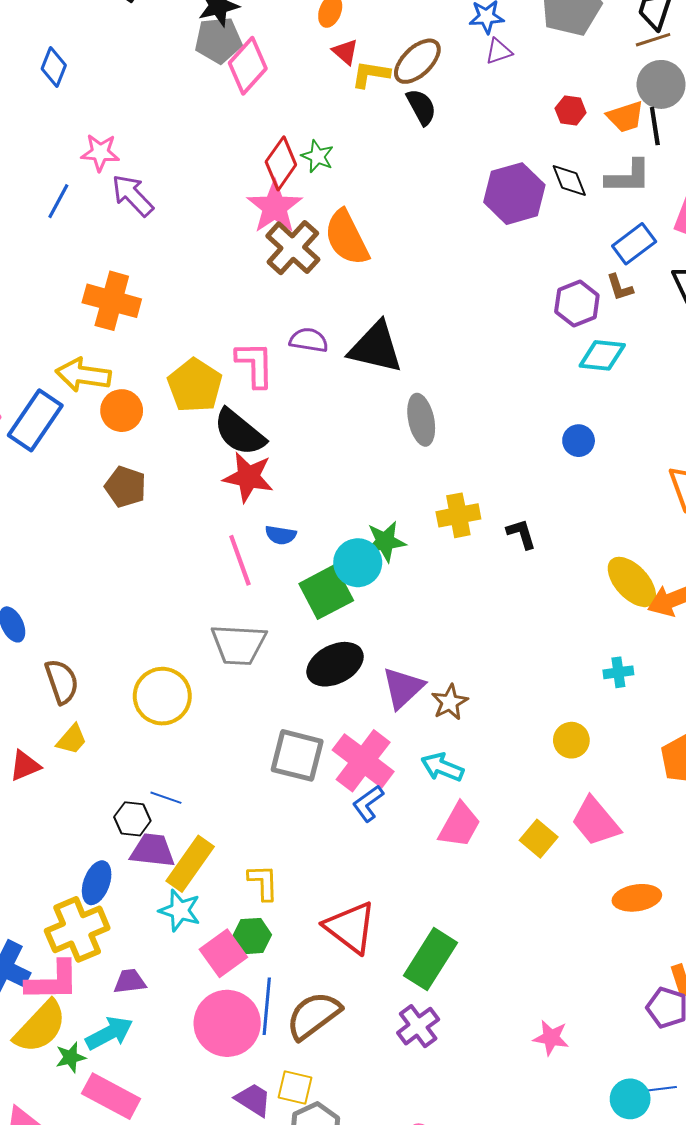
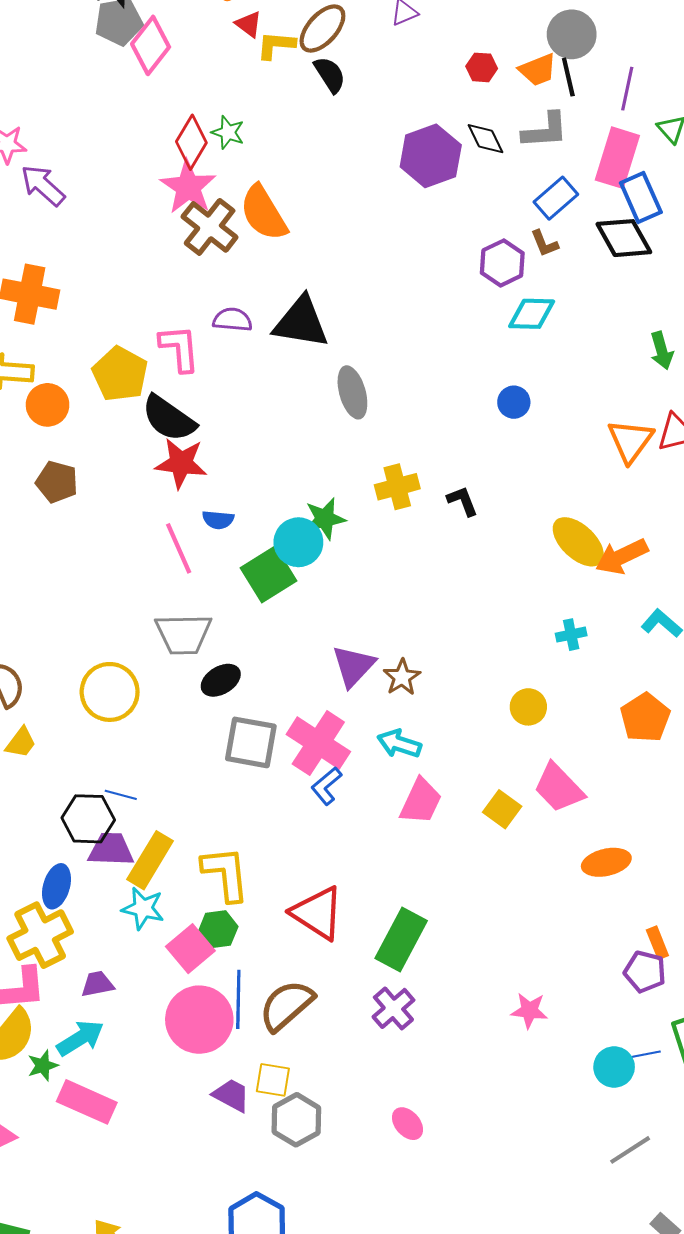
black ellipse: (335, 664) -> (221, 680), moved, size x0.7
black hexagon: (132, 819) -> (88, 819), size x1.4
yellow L-shape: (263, 882) -> (226, 874), size x1.5

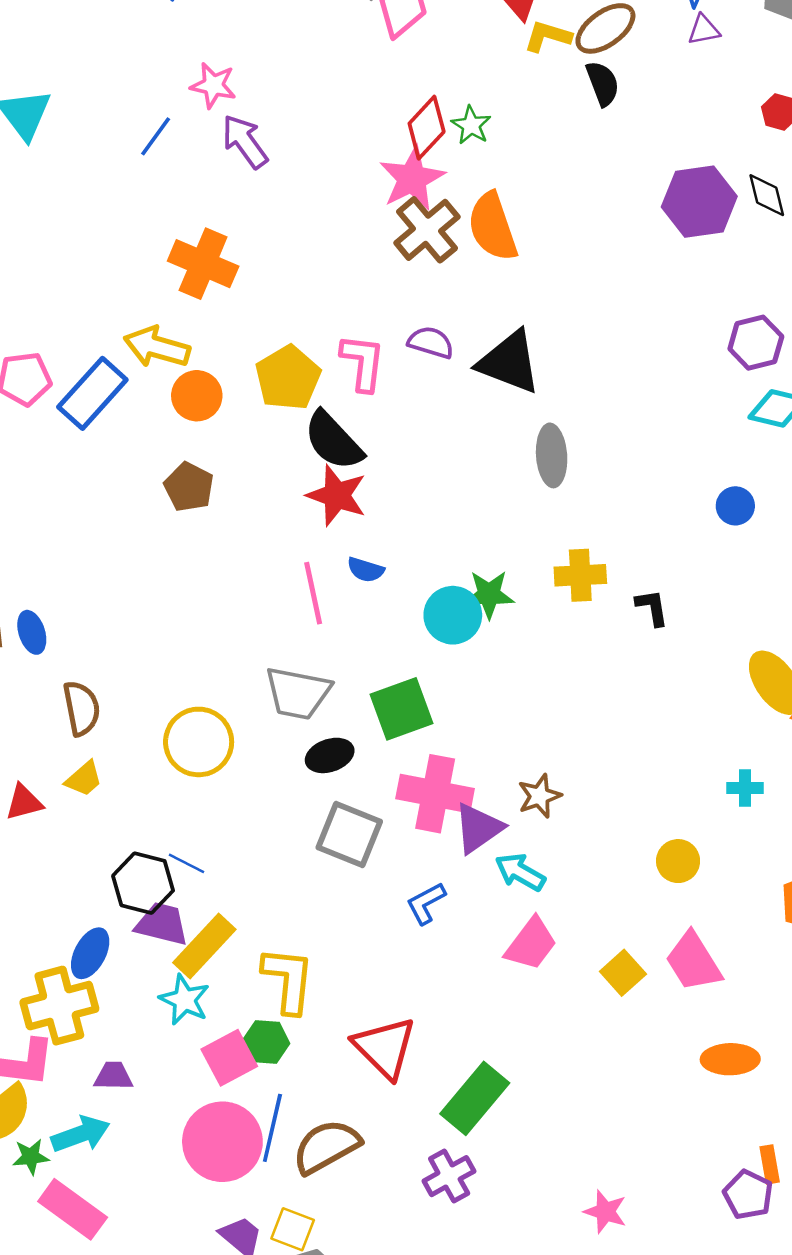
green square: (268, 574) -> (401, 709), moved
purple triangle: (353, 666) -> (478, 828), moved
pink cross: (318, 743) -> (435, 794), moved, turned -34

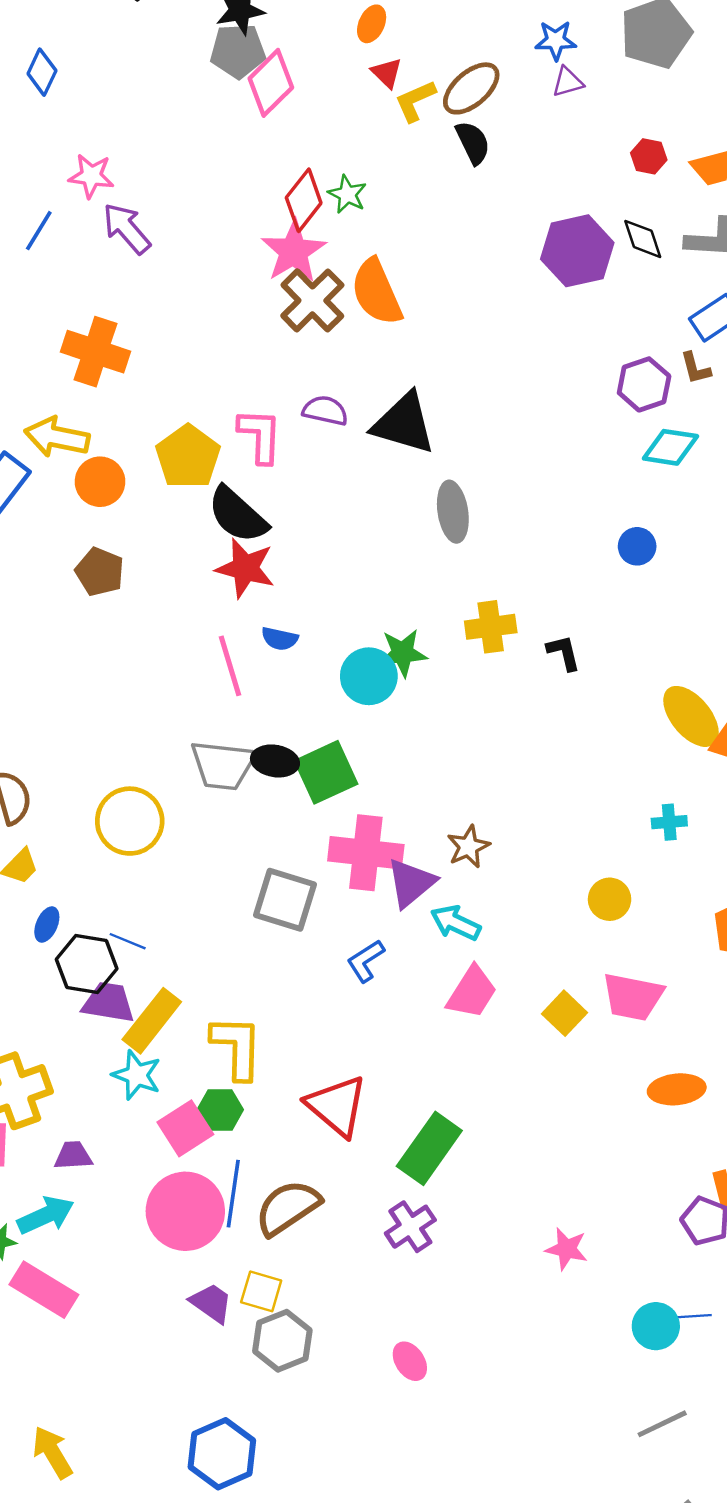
yellow L-shape: (548, 36) -> (415, 101), turned -36
black ellipse: (330, 755) -> (275, 761), moved, turned 33
blue ellipse: (90, 953) -> (47, 924), moved, size x0.7
pink trapezoid: (693, 962) -> (633, 997), turned -42

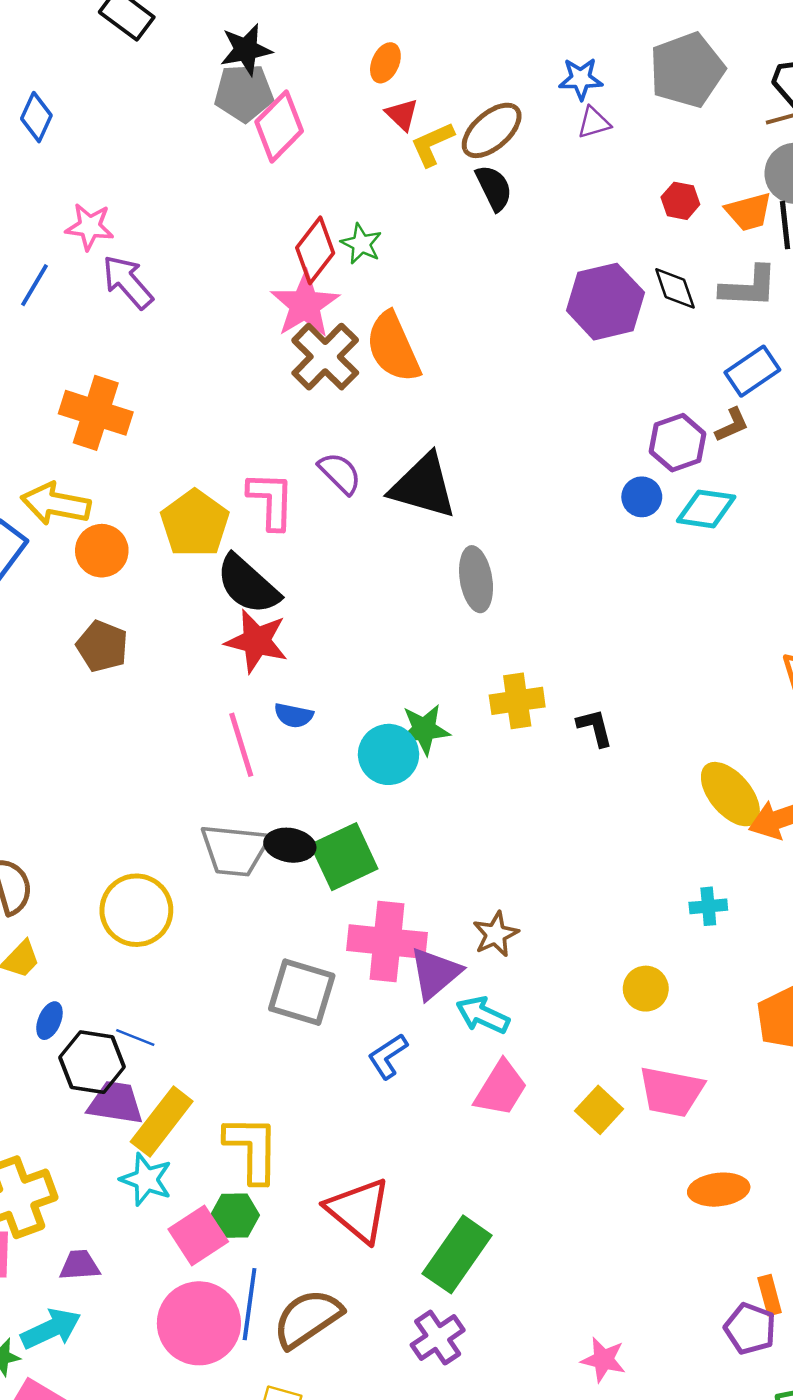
brown L-shape: (695, 368) -> (732, 425), turned -99
purple semicircle: (325, 411) -> (340, 473), turned 33
blue circle: (637, 546) -> (642, 497), moved

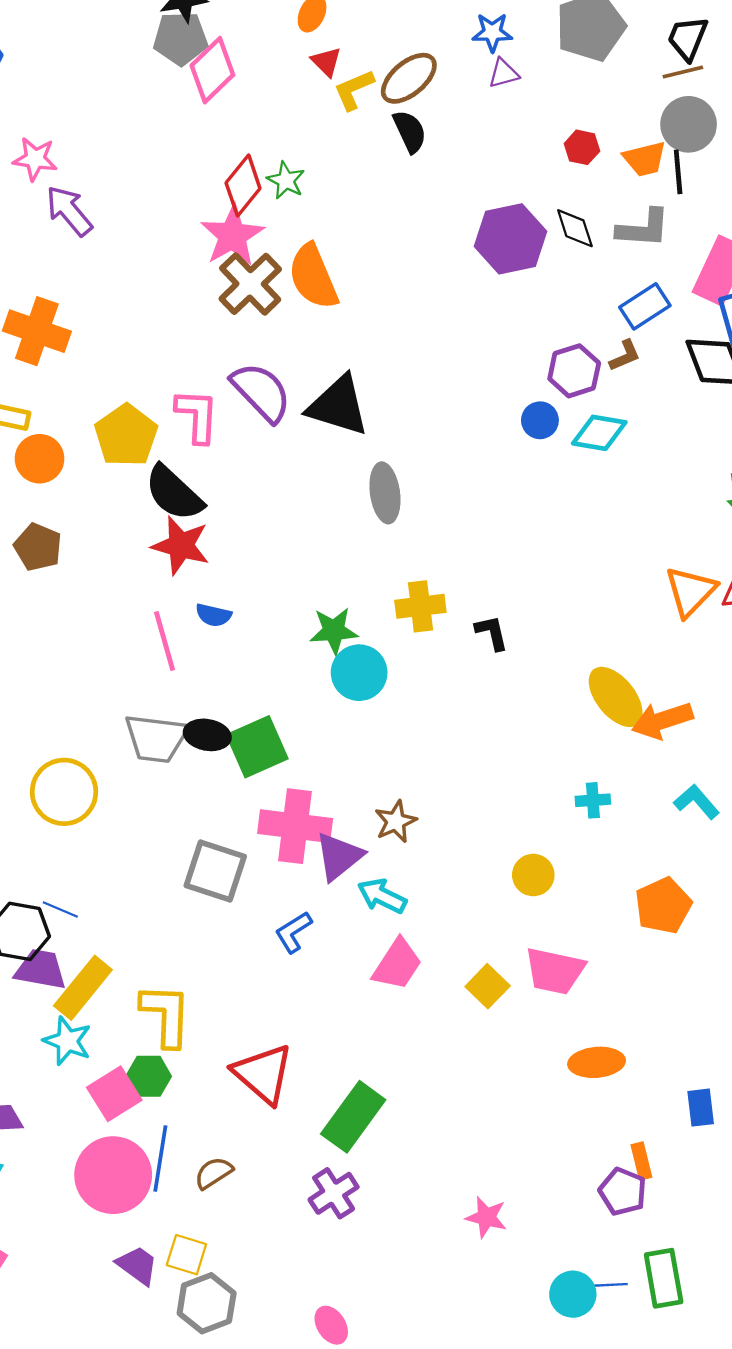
purple semicircle: (340, 473) -> (261, 392), size x1.5
cyan circle: (389, 754) -> (359, 673), moved
brown semicircle: (307, 1318) -> (214, 1173), size x0.6

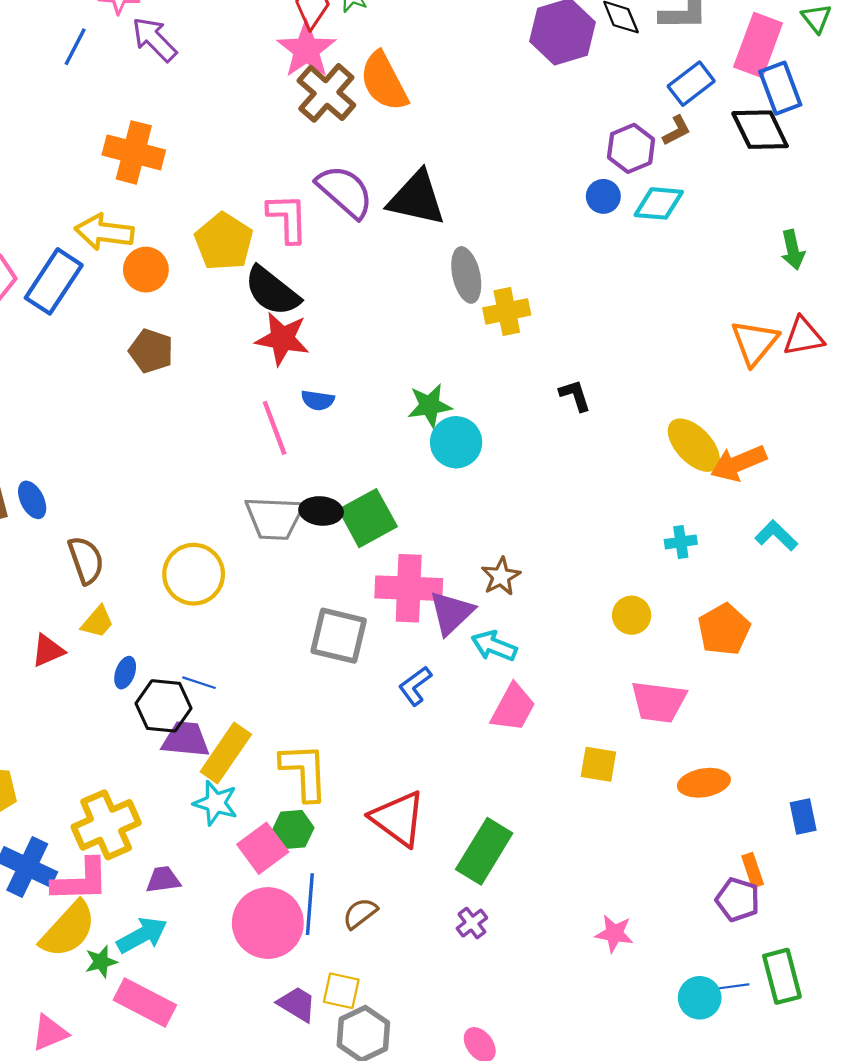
yellow cross: (420, 606) -> (507, 311), moved
orange pentagon: (663, 906) -> (724, 629), moved
yellow square: (488, 986) -> (598, 764), moved, turned -30
purple cross: (334, 1193) -> (472, 923), size x0.7

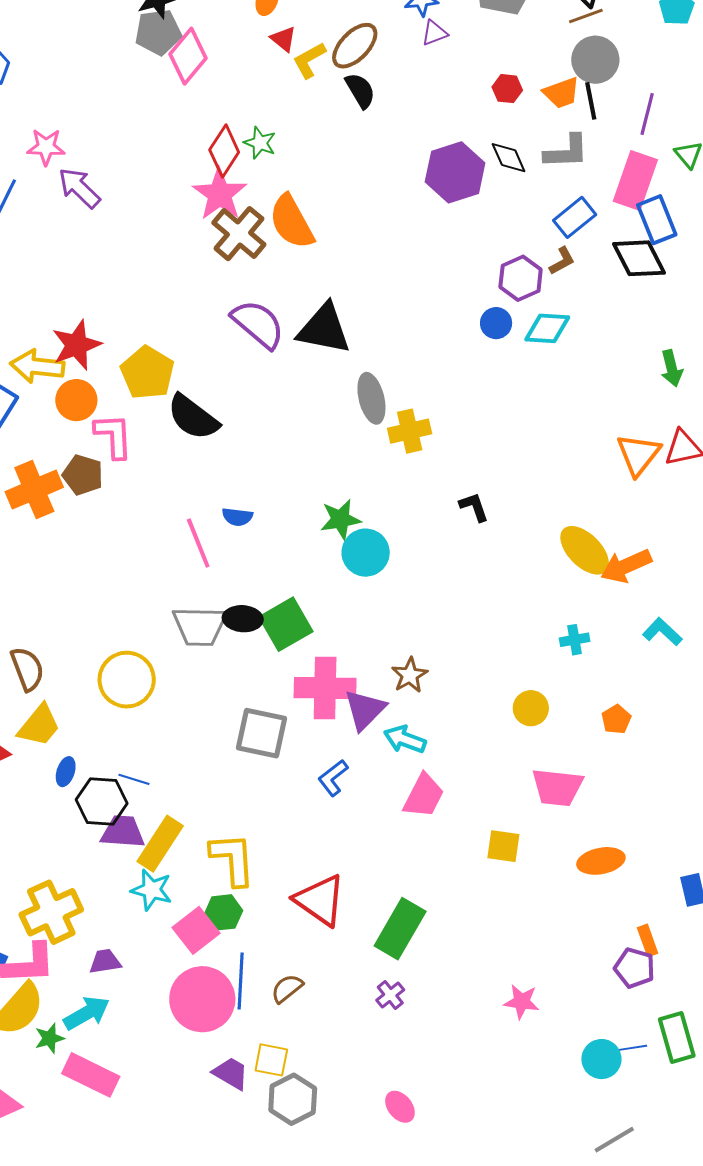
orange cross: (134, 152) -> (34, 490), moved, turned -36
pink L-shape: (288, 218) -> (114, 436), moved
red star: (282, 339) -> (77, 345), moved, turned -30
yellow trapezoid: (97, 622) -> (39, 725), size x1.4
orange pentagon: (724, 629) -> (616, 719), size x0.6

